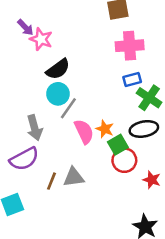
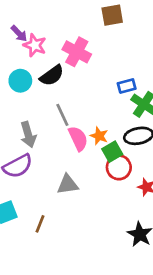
pink cross: (130, 46) -> (77, 52), moved, turned 32
cyan circle: (58, 94) -> (20, 81), moved
gray line: (68, 108) -> (62, 115), turned -60
brown line: (51, 181) -> (40, 224), moved

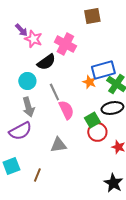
cyan circle: (20, 81) -> (27, 81), moved
blue rectangle: (127, 86) -> (103, 70), size x1.6
orange star: (99, 136) -> (89, 82), moved

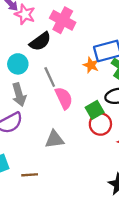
brown line: (37, 175) -> (30, 175), turned 64

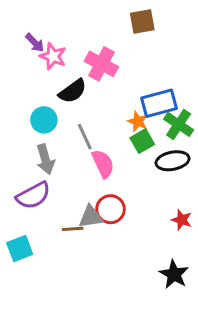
green square: (95, 110) -> (142, 141), moved
red circle: (100, 124) -> (110, 209), moved
brown line: (30, 175) -> (73, 229), moved

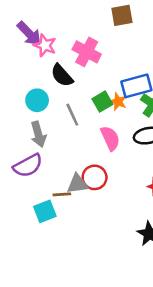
purple arrow: (35, 43) -> (29, 34), size x1.5
black semicircle: (73, 91) -> (62, 75), turned 85
green square: (142, 141) -> (102, 102), moved
pink semicircle: (103, 164) -> (110, 138), moved
cyan square: (20, 249) -> (45, 211), moved

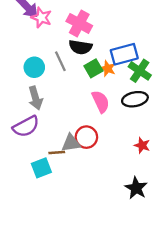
black semicircle: (62, 75) -> (80, 47), moved, turned -40
gray line: (72, 115) -> (60, 61), moved

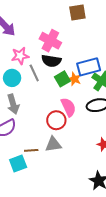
pink star: (41, 18) -> (20, 56), moved, turned -30
red circle: (86, 137) -> (56, 120), moved
gray triangle: (71, 143) -> (53, 144), moved

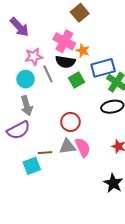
brown square: (77, 13) -> (80, 13), moved, turned -30
orange star: (74, 79) -> (83, 51), moved
pink semicircle: (68, 107) -> (83, 147), moved

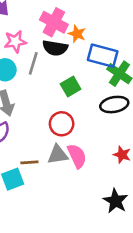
blue rectangle: (103, 68) -> (103, 56), turned 30
gray line: (48, 74) -> (33, 63), turned 42
green square: (77, 80) -> (71, 87), moved

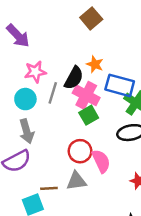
pink cross: (54, 22) -> (86, 95), moved
black semicircle: (55, 48) -> (74, 78), turned -70
pink semicircle: (77, 156) -> (101, 161), moved

